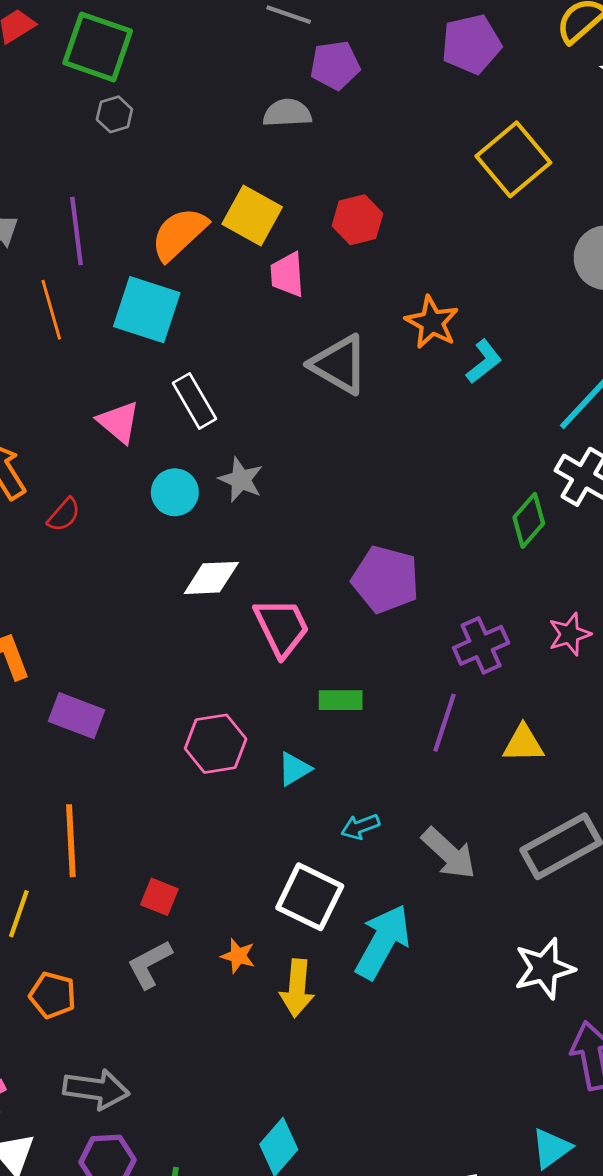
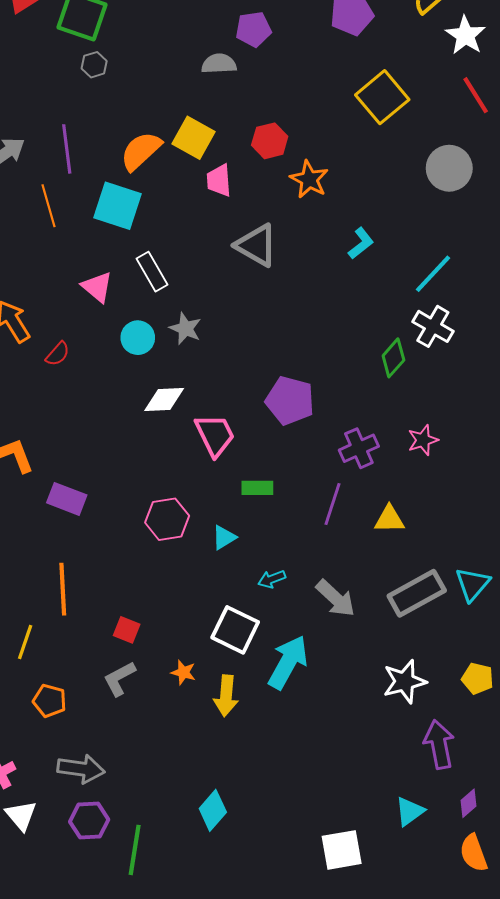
orange star: (432, 322) -> (309, 179), moved

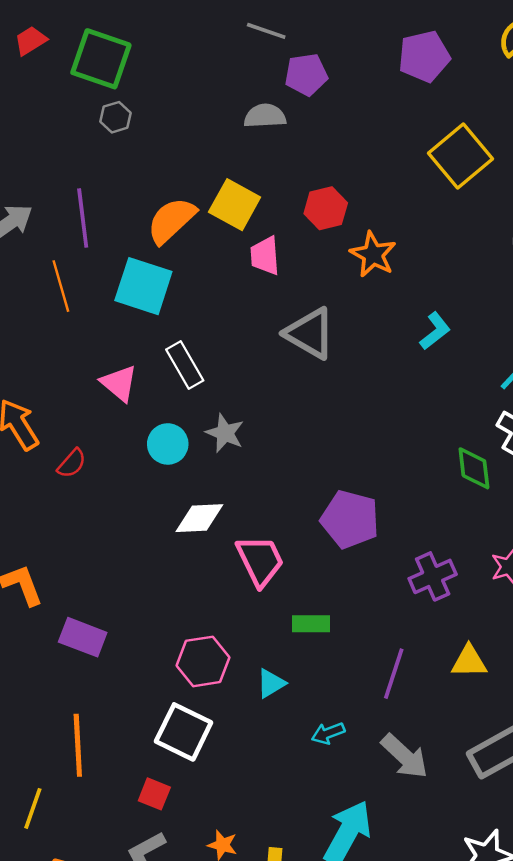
green diamond: (393, 358) -> (474, 468), turned -48
purple line: (333, 504) -> (394, 674), moved
white square: (235, 630) -> (184, 732), moved

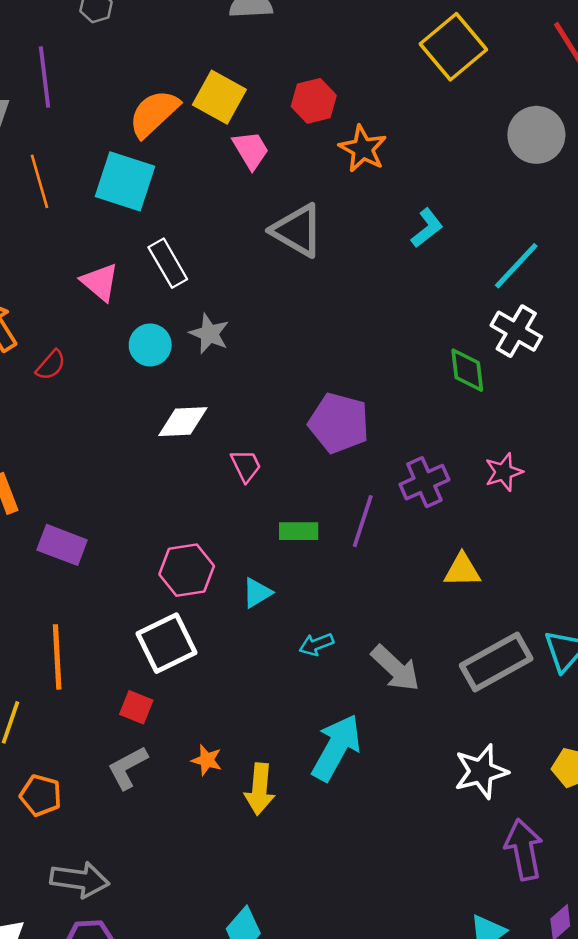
purple line: (83, 218) -> (44, 77), moved
pink trapezoid: (265, 256) -> (251, 150), turned 153
pink trapezoid: (260, 561) -> (246, 466), size x0.6
purple line: (394, 674) -> (363, 521), moved
white square: (184, 732) -> (167, 643), turned 38

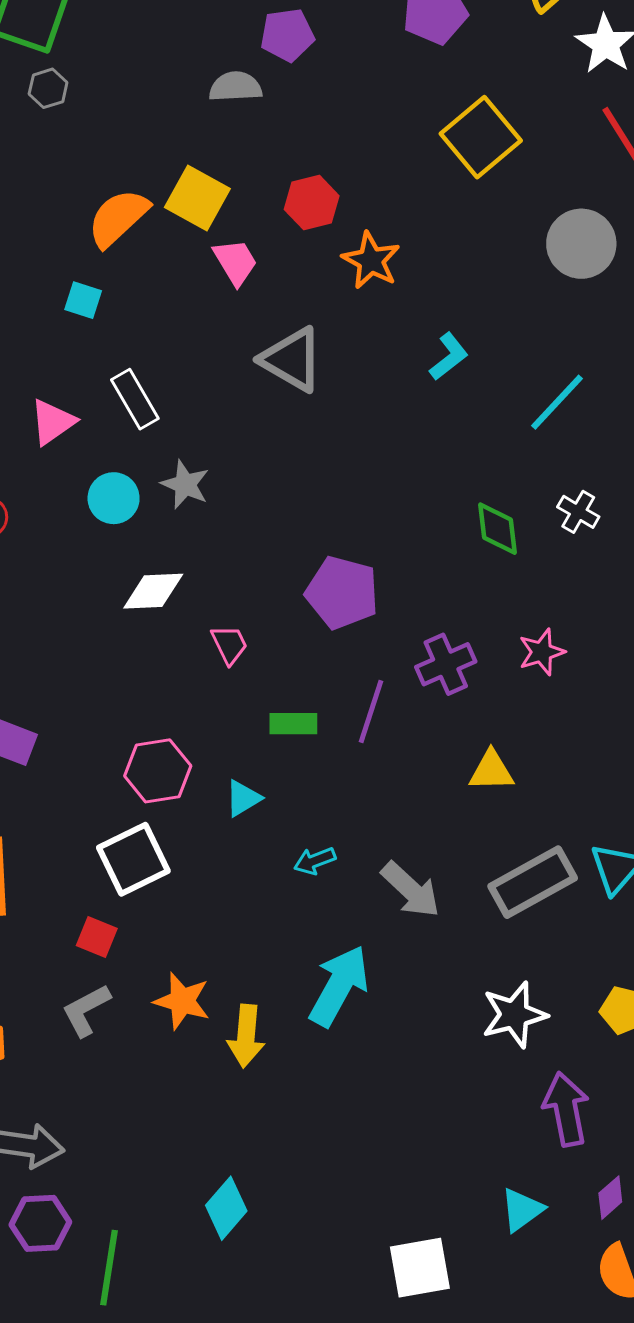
cyan square: (125, 181) -> (83, 300), size x0.5
pink triangle: (100, 282) -> (53, 422), turned 45
white cross: (516, 331) -> (578, 512), moved, size x0.7
orange star: (207, 760) -> (182, 1001), size x1.5

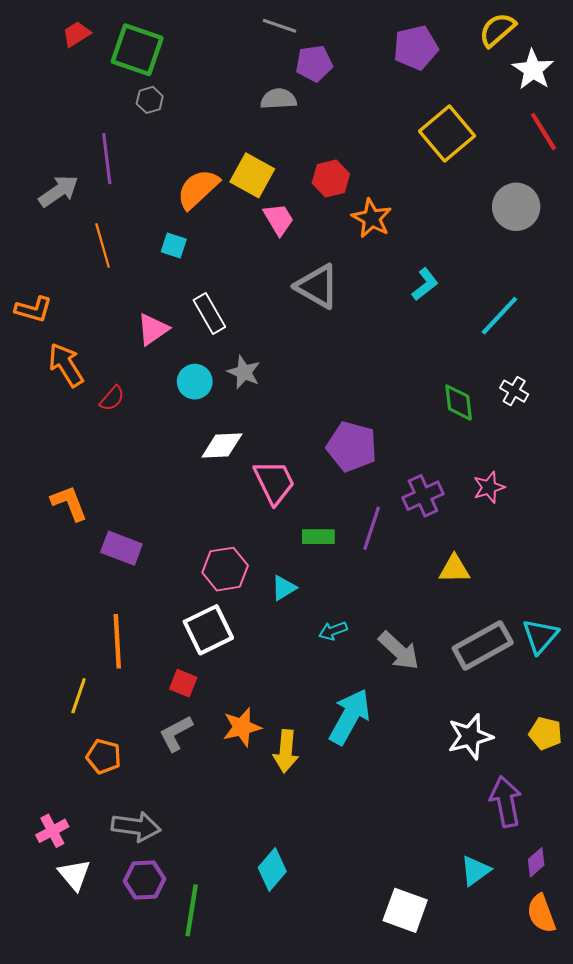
pink trapezoid: (229, 644) -> (274, 482), size x1.6
orange star: (182, 1001) -> (242, 727), turned -30
white square: (420, 1268) -> (405, 910), turned 30

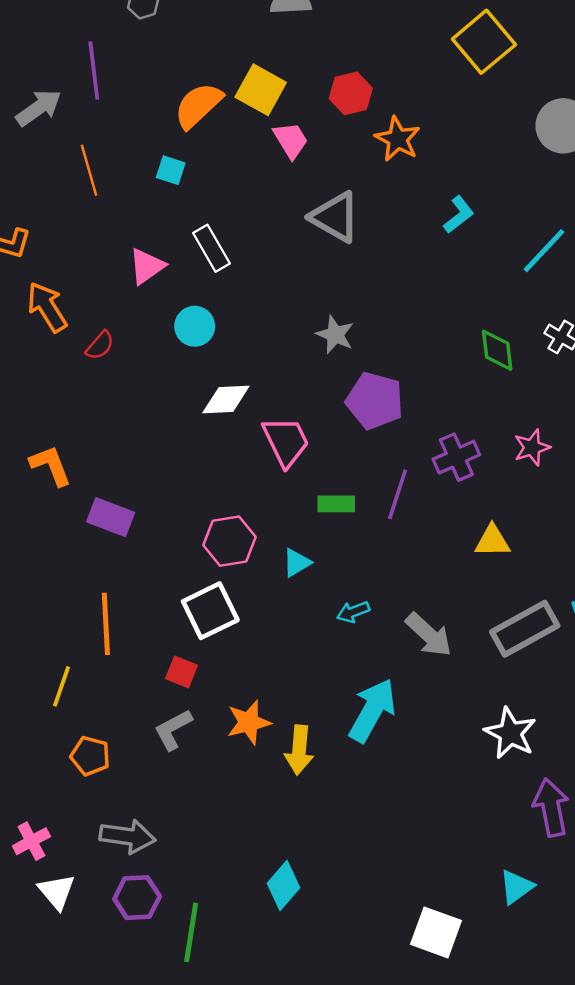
gray star: (244, 372) -> (335, 335), moved
white star: (470, 737) -> (510, 733), turned -30

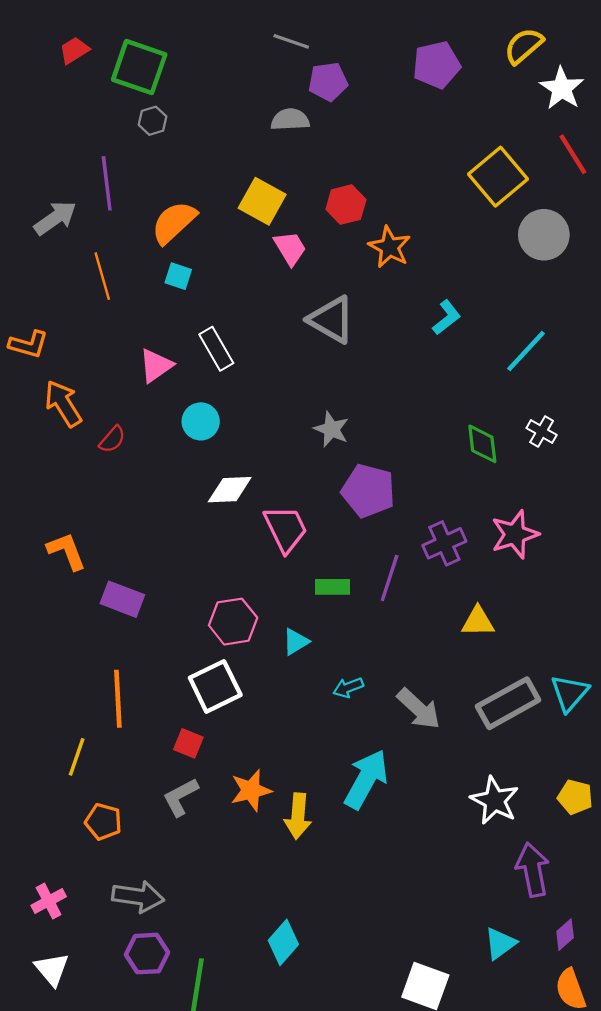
yellow square: (484, 42) -> (498, 177), moved
orange semicircle: (198, 105) -> (174, 222), moved
pink star: (532, 447) -> (515, 534), size x1.4
white triangle: (57, 892) -> (52, 969), moved

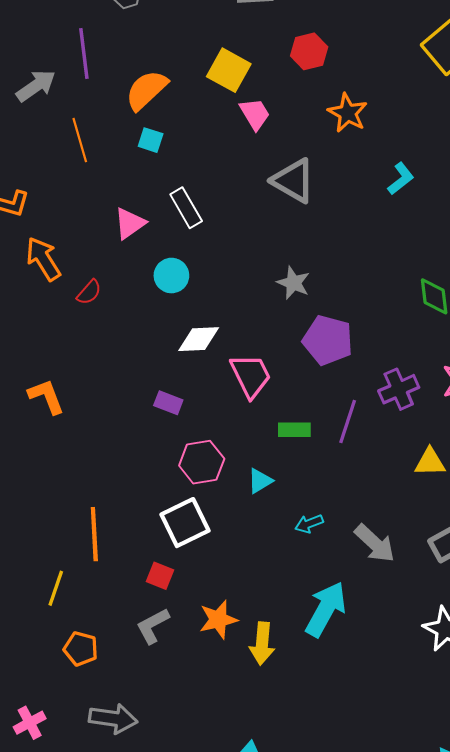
red hexagon: (346, 205) -> (309, 51), moved
purple rectangle: (122, 599) -> (168, 403), moved, size x0.7

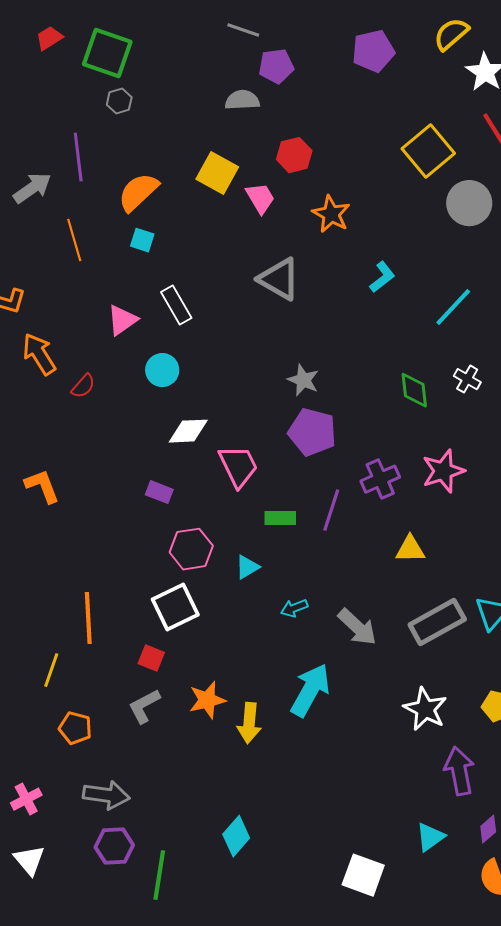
pink trapezoid: (255, 114) -> (260, 198), moved
gray star: (293, 283) -> (303, 380), moved

